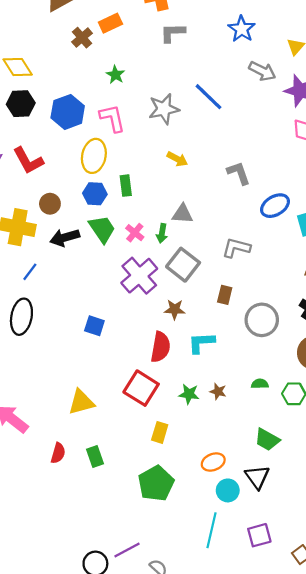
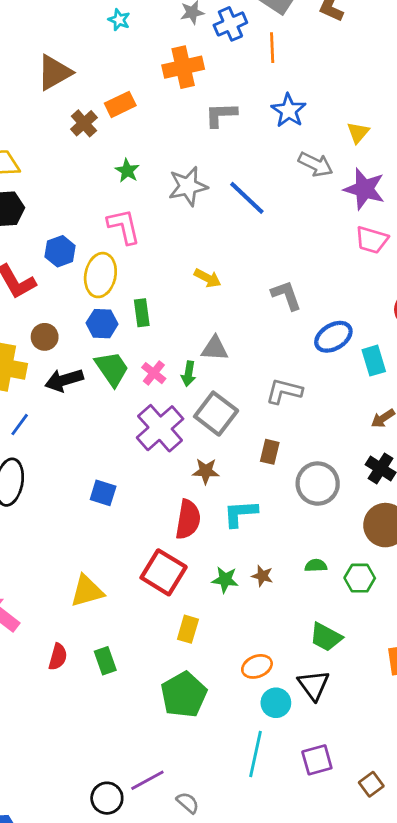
gray L-shape: (173, 33) -> (221, 115), moved
gray star: (164, 109) -> (188, 186), moved
blue hexagon: (68, 112) -> (60, 251), moved, size x0.7

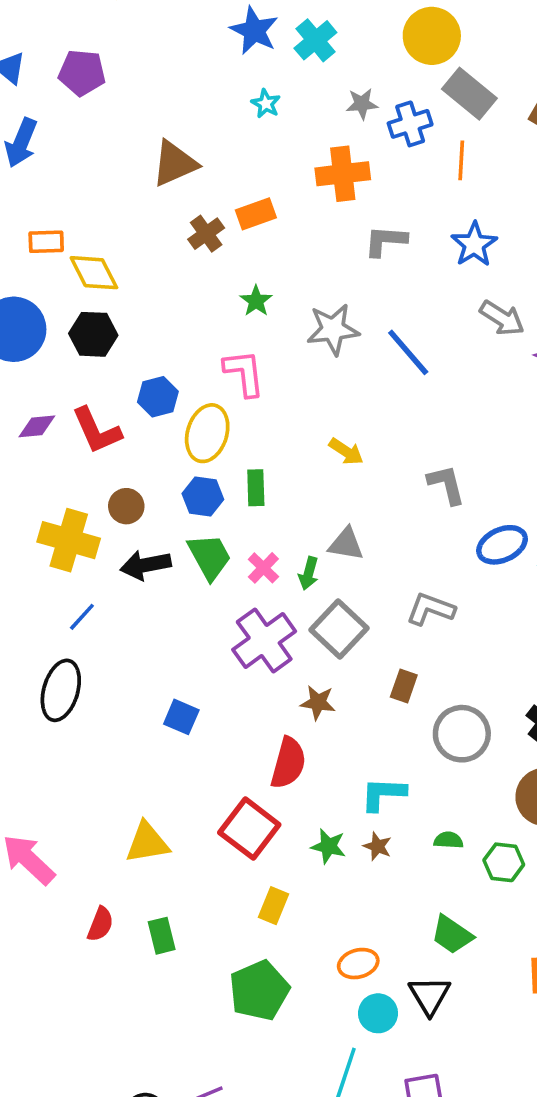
cyan L-shape: (240, 513) -> (383, 794), moved

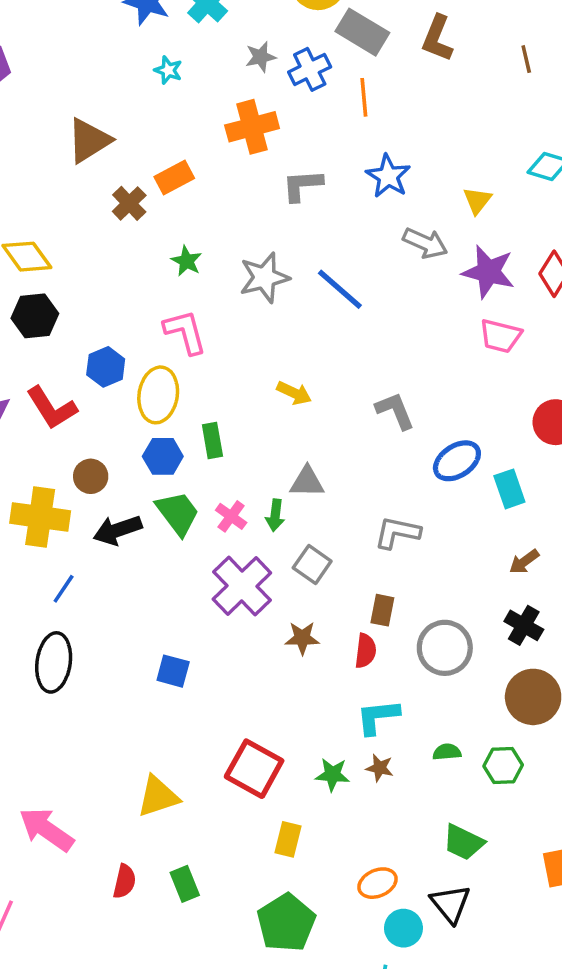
gray square: (339, 629) -> (312, 564), size x0.7
red semicircle: (288, 763) -> (365, 651), moved, size x0.7

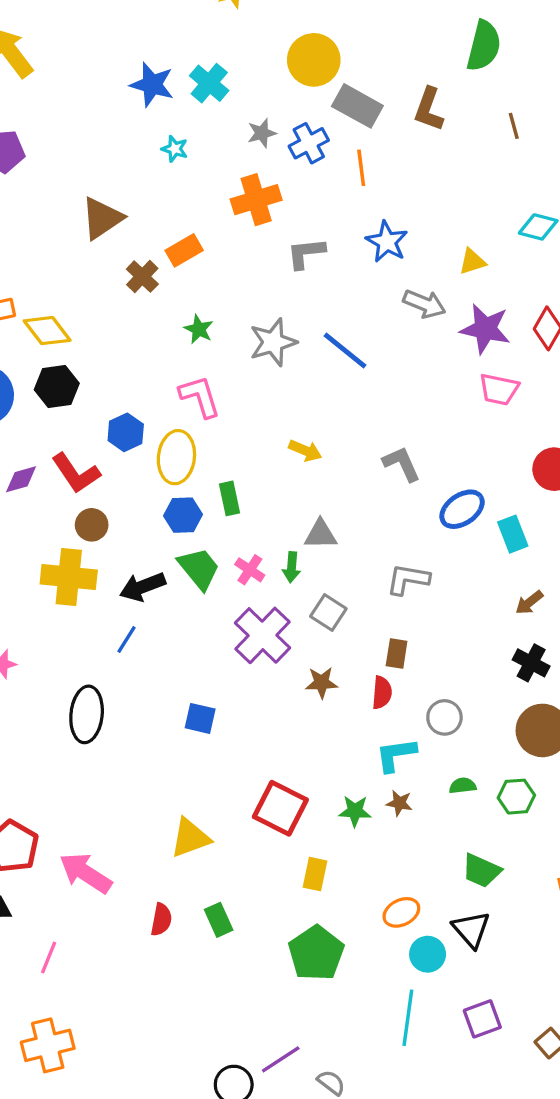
yellow triangle: (477, 200) -> (472, 262), turned 36
brown circle: (91, 476) -> (92, 525), moved
blue line: (64, 589) -> (127, 640), moved
gray circle: (445, 648) -> (444, 717), moved, size x0.7

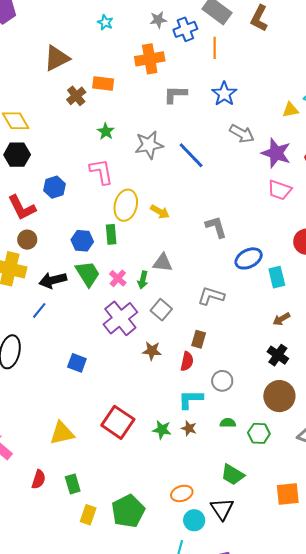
orange rectangle: (184, 250) -> (103, 83), turned 30
yellow triangle: (472, 262) -> (290, 110), moved
yellow ellipse: (176, 457) -> (126, 205), moved
yellow rectangle: (315, 874) -> (88, 515), moved

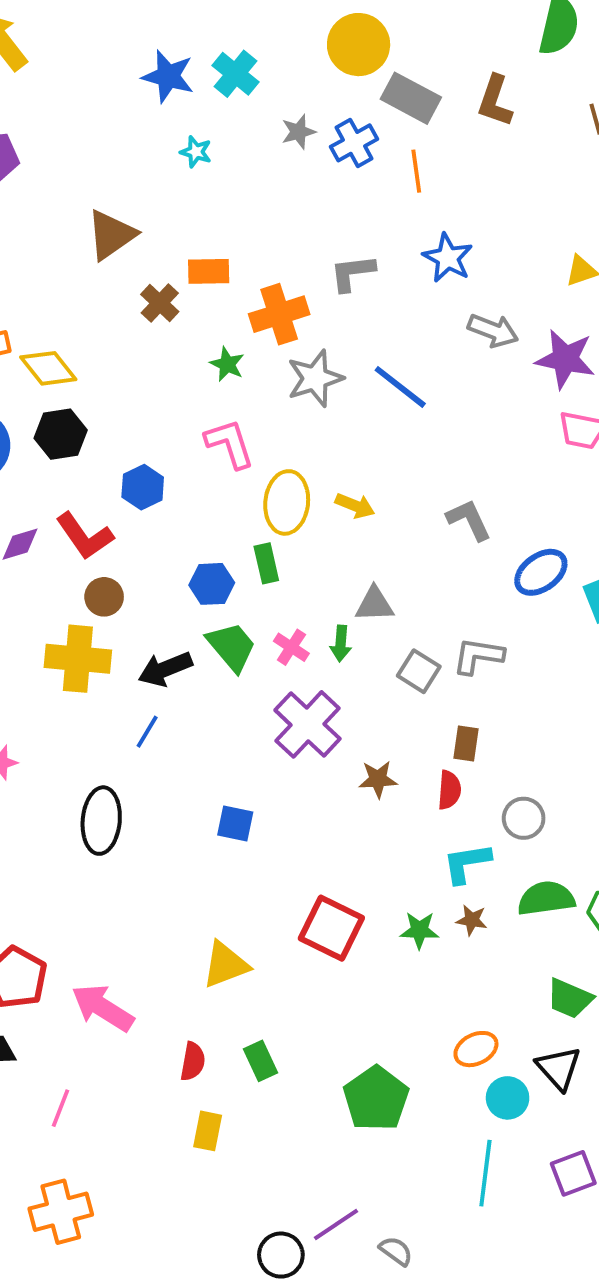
orange cross: (150, 59) -> (279, 314), moved
gray square: (161, 310) -> (419, 671), moved
green semicircle: (228, 423) -> (546, 898), size x1.8
yellow rectangle: (88, 515) -> (208, 1131), moved

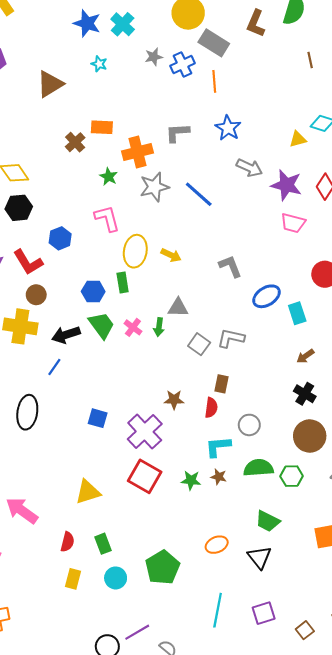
brown L-shape: (495, 101) -> (256, 23), moved
brown triangle: (111, 235) -> (50, 84), moved
purple cross: (307, 724) -> (145, 432), moved
cyan circle: (508, 1098) -> (116, 578), moved

